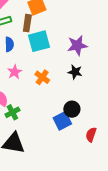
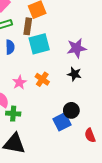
pink star: (15, 72) -> (19, 82), moved
green cross: (12, 112) -> (13, 114), turned 32
red semicircle: (91, 135) -> (90, 135), turned -40

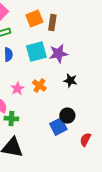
brown rectangle: (28, 26) -> (52, 23), moved
purple star: (77, 48) -> (58, 54), moved
red semicircle: (90, 135) -> (85, 140), turned 48

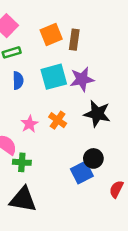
black star: (70, 81) -> (97, 114), size x1.5

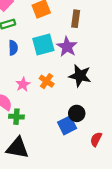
brown rectangle: (74, 40) -> (76, 19), moved
purple star: (82, 79) -> (67, 47), turned -30

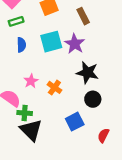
brown rectangle: (76, 19) -> (83, 16), turned -35
orange cross: (47, 81) -> (54, 87), moved
black circle: (77, 113) -> (93, 99), moved
black triangle: (17, 148) -> (31, 130), moved, turned 35

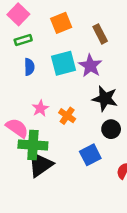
green cross: (25, 113) -> (33, 145), size x1.6
black triangle: (31, 130) -> (40, 165), turned 40

